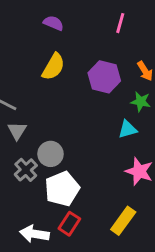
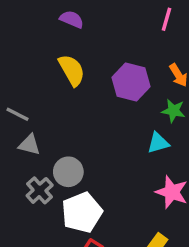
pink line: (120, 23) -> (167, 19), moved
yellow semicircle: (53, 67) -> (72, 70), turned -60
gray triangle: (17, 131) -> (29, 145), turned -48

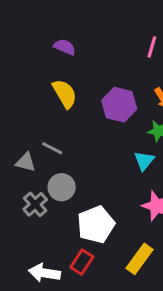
gray line: (17, 114) -> (52, 148), moved
cyan triangle: (158, 143) -> (144, 161), turned -35
white pentagon: (82, 212) -> (96, 225), moved

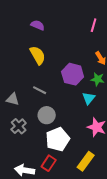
purple hexagon: (119, 105) -> (73, 74), moved
gray line: (52, 148) -> (40, 90), moved
gray circle: (62, 187) -> (47, 115), moved

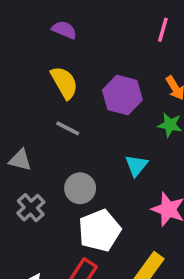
purple hexagon: (73, 74) -> (122, 95), moved
gray line: (40, 90) -> (68, 128), moved
cyan triangle: (89, 98) -> (136, 165), moved

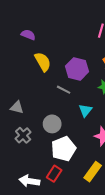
purple semicircle: (64, 30) -> (28, 35), moved
gray line: (68, 128) -> (64, 90), moved

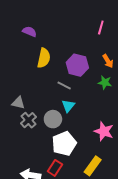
yellow semicircle: (43, 62) -> (44, 58), turned 42
cyan triangle: (85, 110) -> (68, 106), moved
gray cross: (23, 135) -> (29, 120), moved

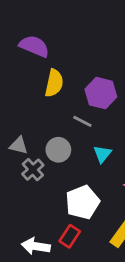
purple semicircle: (30, 32) -> (34, 46), size x1.5
cyan triangle: (68, 106) -> (102, 154), moved
gray circle: (53, 119) -> (58, 150), moved

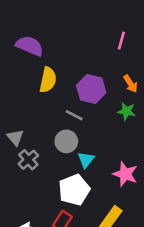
gray triangle: (19, 145) -> (15, 137), turned 36
gray circle: (58, 150) -> (66, 141), moved
cyan triangle: (102, 154) -> (86, 160), moved

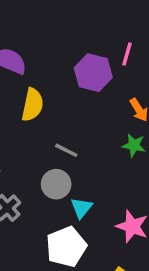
purple hexagon: (91, 89) -> (93, 73), moved

